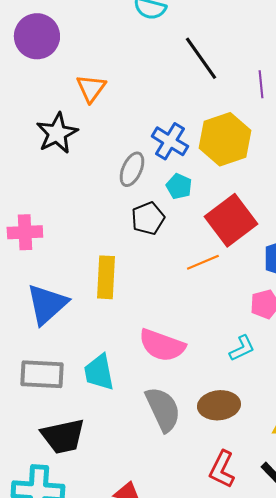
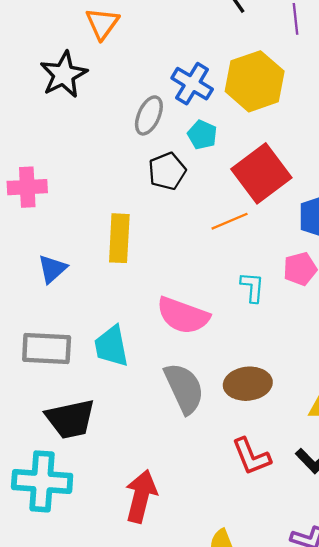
blue triangle: (47, 304) -> (52, 269), size x0.6
cyan L-shape: (242, 348) -> (252, 287), moved, turned -60
red L-shape: (222, 469) -> (251, 456), turned -48

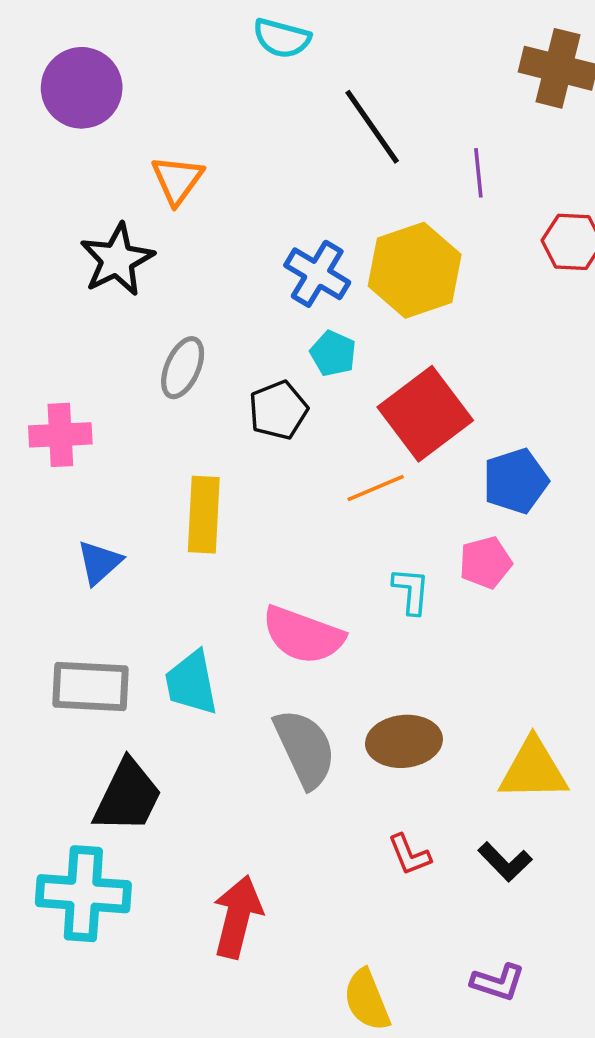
gray ellipse: (149, 115) -> (183, 368), moved
black trapezoid: (70, 419) -> (128, 796), turned -52
red L-shape: (251, 456) -> (409, 855), size x0.7

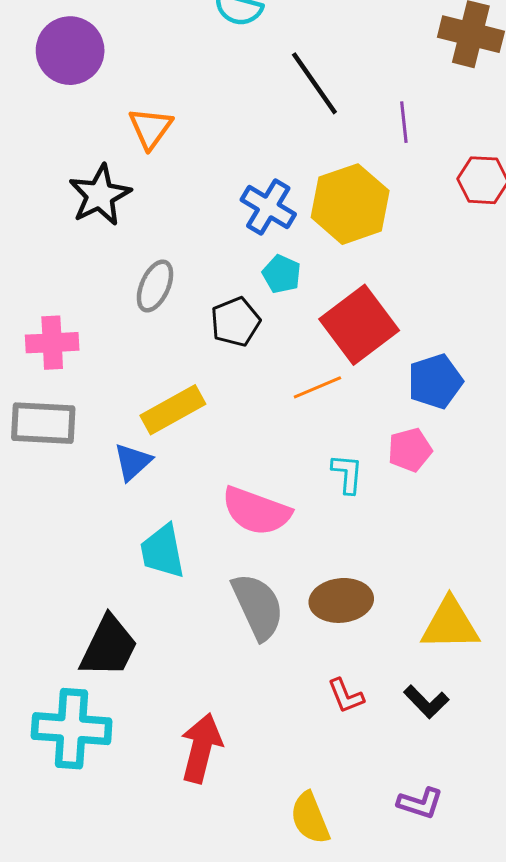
yellow rectangle: (204, 515) -> (173, 410), turned 58
blue triangle: (99, 562) -> (133, 462), moved
gray rectangle: (90, 686) -> (43, 423), moved

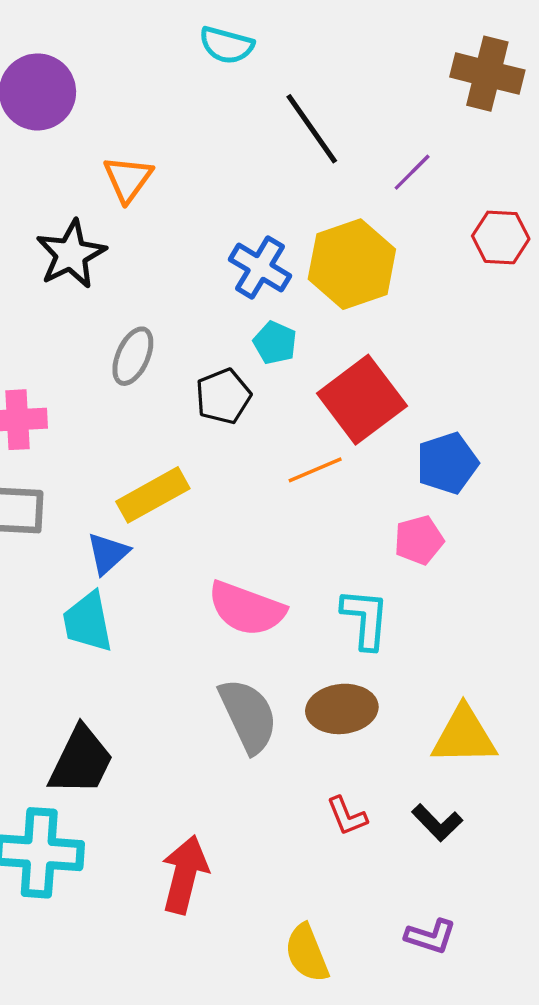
purple line: (404, 122) -> (412, 172), turned 51
cyan L-shape: (347, 474) -> (365, 619), moved, size x1.4
cyan trapezoid: (162, 551) -> (88, 622), moved

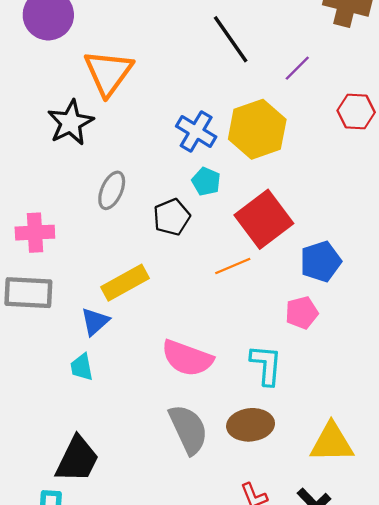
orange triangle: (128, 179) -> (108, 73), size x1.5
cyan trapezoid: (88, 622) -> (82, 367), size x0.7

